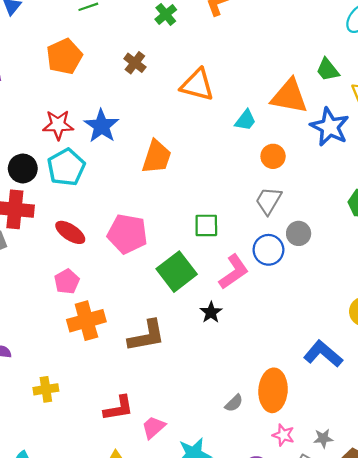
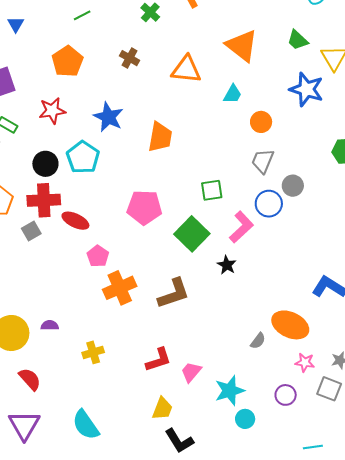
orange triangle: (289, 96) -> (242, 46), moved, turned 36
red star: (58, 125) -> (52, 111), moved
red ellipse: (70, 232) -> (75, 221), moved
orange ellipse: (273, 390) -> (290, 325), turned -60

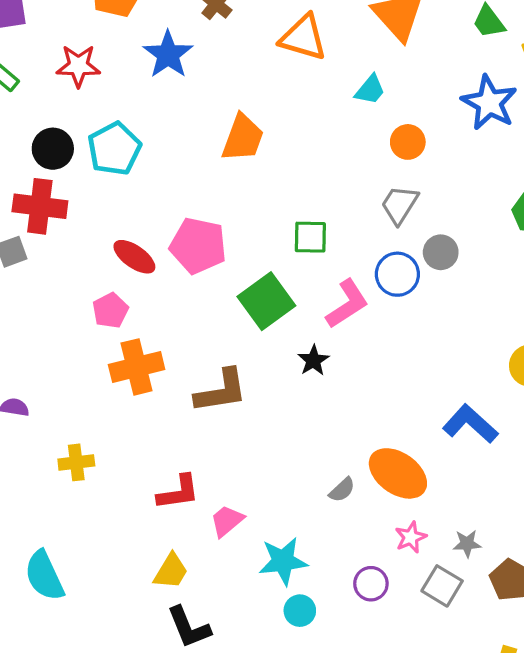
blue star: (108, 117) -> (168, 55), moved
red ellipse: (75, 221) -> (134, 257), moved
pink star: (305, 362) -> (411, 537), turned 30

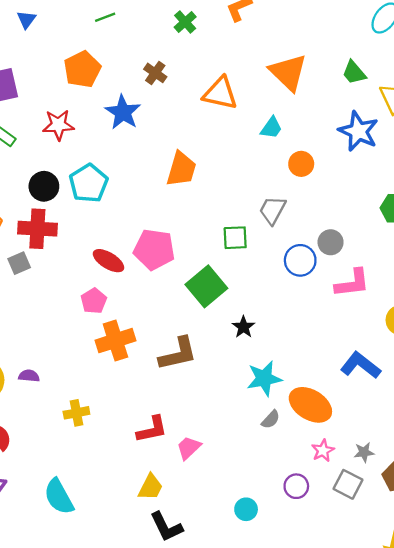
gray trapezoid: (400, 205) -> (272, 210), moved
pink L-shape: (347, 304) -> (352, 283), moved, turned 30
cyan star: (283, 561) -> (264, 378), moved

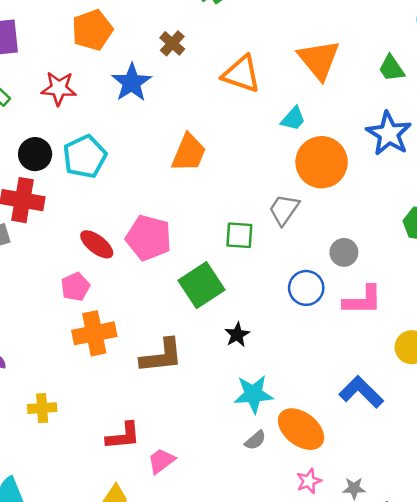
orange circle: (301, 164) -> (322, 162), size x1.8
blue circle: (300, 260) -> (306, 288), moved

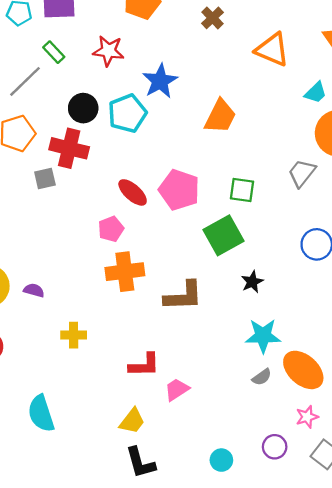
blue star: (132, 83) -> (160, 81), moved
green square: (239, 235) -> (242, 190), moved

